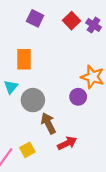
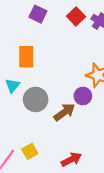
brown arrow: (48, 123) -> (64, 112), moved, turned 80
red arrow: (67, 143) -> (71, 159), moved

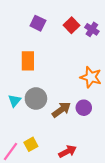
cyan triangle: (13, 86) -> (15, 101), moved
purple circle: (83, 96) -> (84, 108), moved

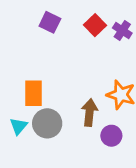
orange rectangle: (28, 61) -> (34, 93), moved
brown arrow: (61, 110) -> (90, 112), moved, turned -48

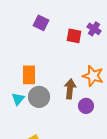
red square: (95, 25) -> (74, 36), moved, turned -35

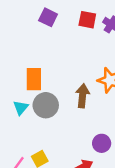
red square: (74, 36) -> (87, 20), moved
purple circle: (86, 106) -> (102, 143), moved

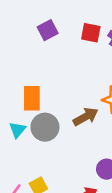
purple square: (48, 17) -> (48, 30), turned 36
brown arrow: (83, 96) -> (86, 117), turned 55

